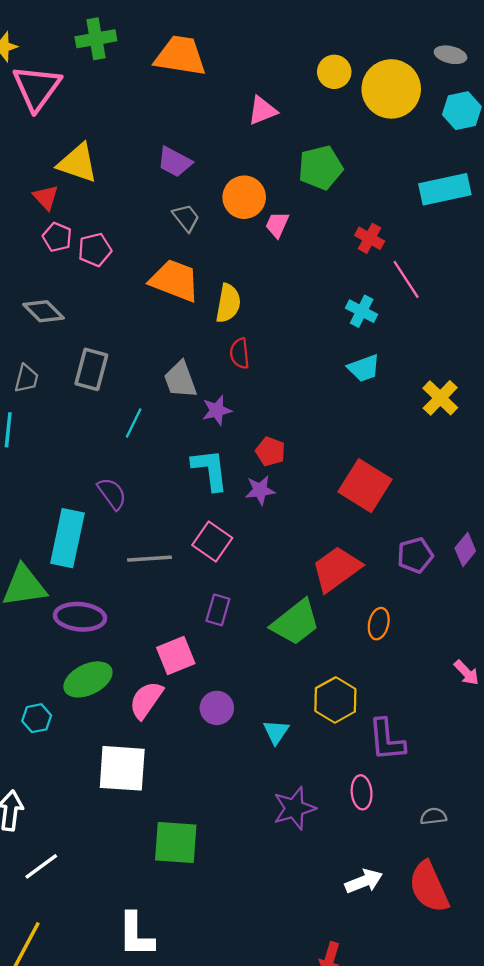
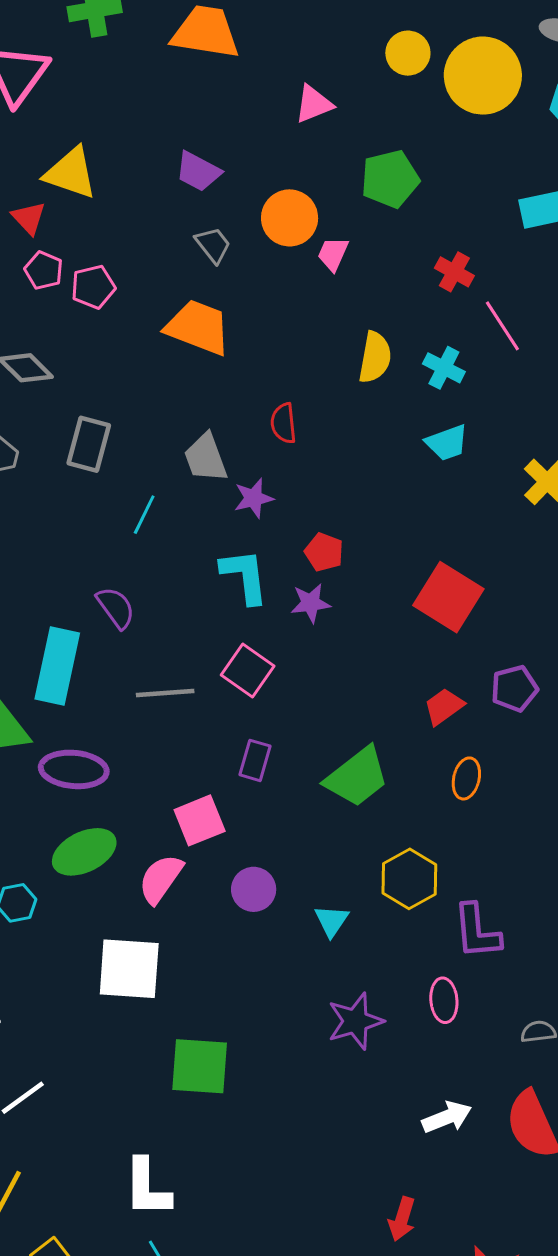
yellow semicircle: (228, 303) -> (375, 357), moved
red trapezoid: (336, 569) -> (444, 707), moved, size x0.6

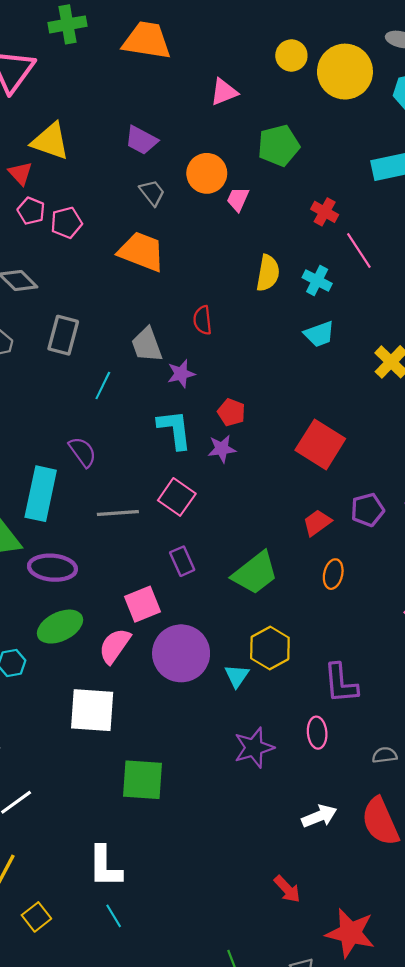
purple rectangle: (255, 760) -> (182, 561), turned -40
yellow hexagon: (409, 879) -> (270, 648), moved
purple circle: (254, 889) -> (181, 653), size x1.8
red arrow: (402, 1219) -> (287, 889), turned -60

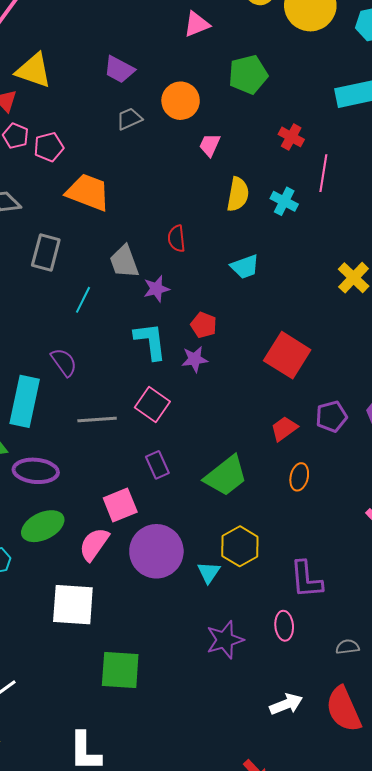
gray trapezoid: (152, 193) -> (129, 119), turned -76
pink trapezoid: (238, 199) -> (210, 145), moved
pink line: (359, 251) -> (323, 173), turned 42
orange trapezoid: (141, 252) -> (88, 192), moved
cyan trapezoid: (319, 334) -> (245, 267), moved

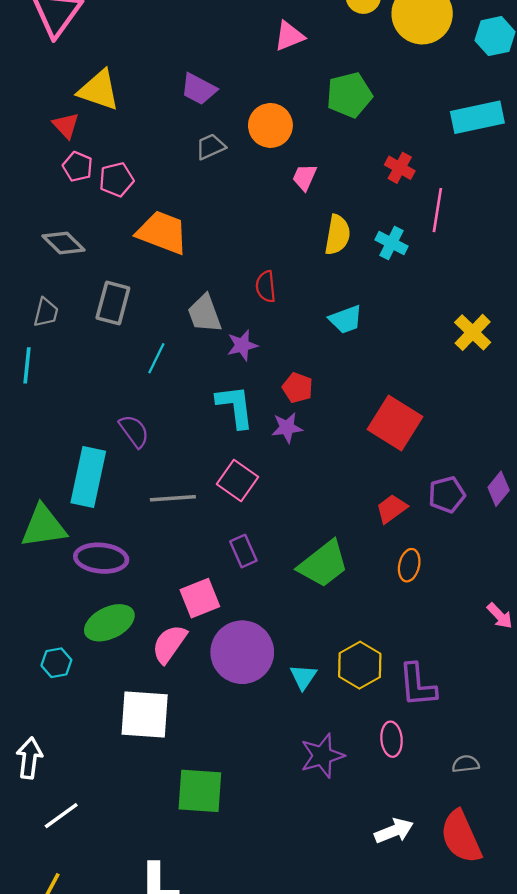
yellow hexagon: (240, 546) -> (360, 665), moved

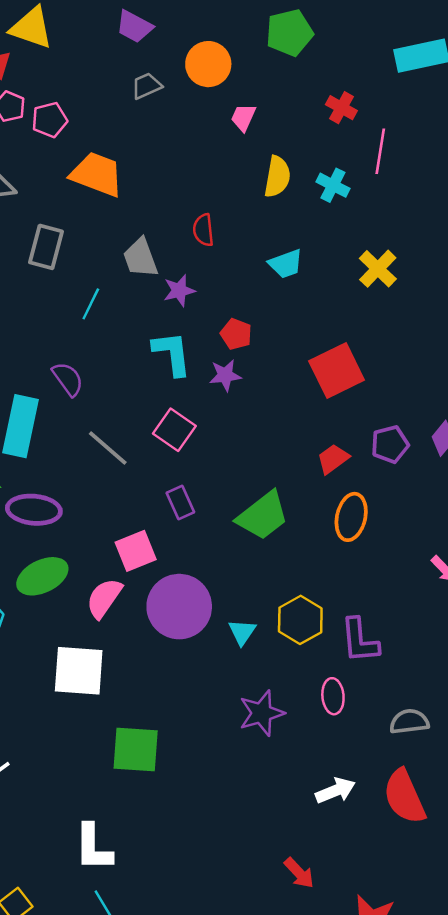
yellow cross: (473, 332) -> (378, 269), moved
red square: (395, 423) -> (337, 370), turned 32
gray line: (173, 498) -> (108, 448), turned 45
orange ellipse: (409, 565) -> (351, 517), size x1.4
gray semicircle: (466, 764) -> (409, 722), size x1.4

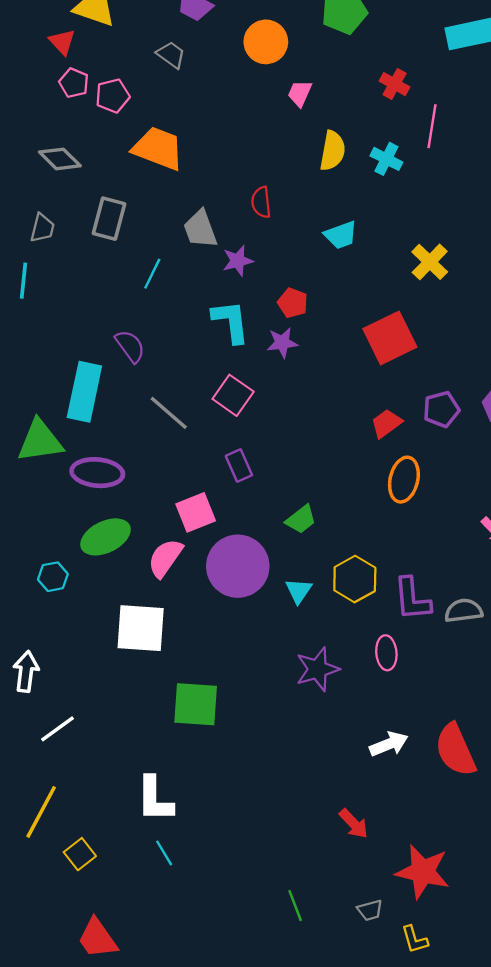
gray trapezoid: (147, 86) -> (171, 55), moved, turned 60
yellow cross: (378, 269) -> (430, 262), moved
green trapezoid: (263, 516) -> (301, 519), moved, size x0.6
gray semicircle: (409, 722) -> (464, 611), moved

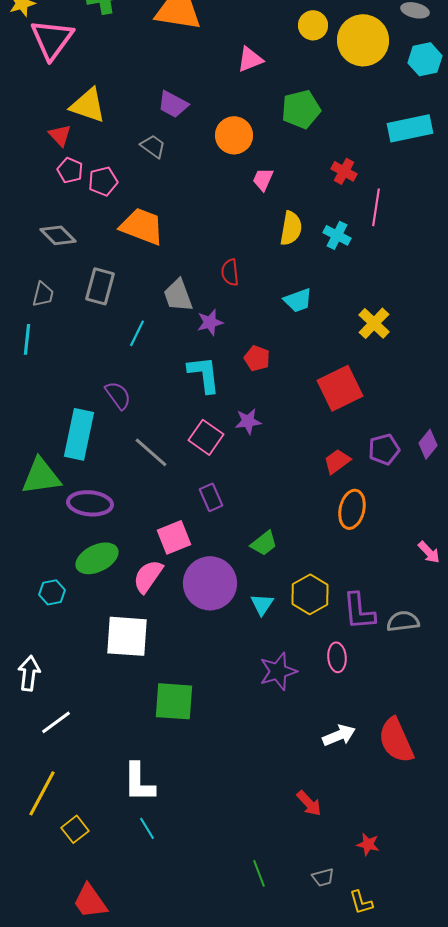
purple star: (282, 343) -> (248, 421), moved
red star: (423, 872) -> (368, 844), size x0.5

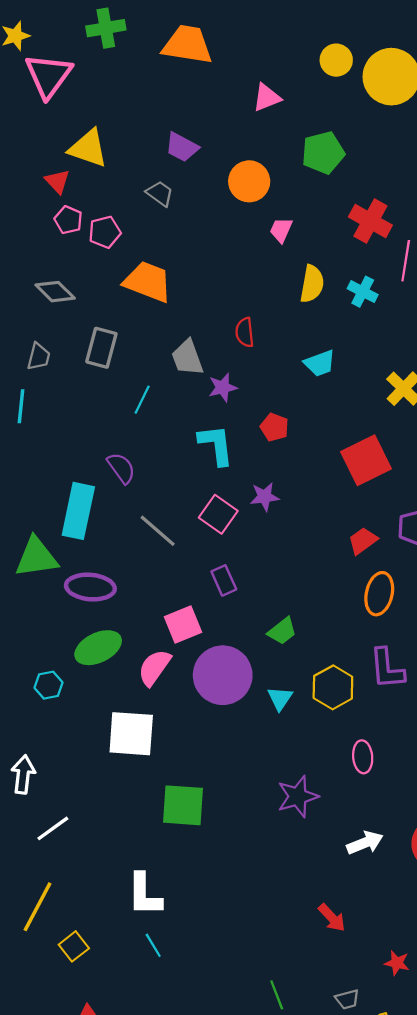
red cross: (344, 171) -> (370, 221), size x1.5
purple L-shape: (359, 611) -> (387, 669), moved
purple star: (278, 671) -> (298, 796), moved

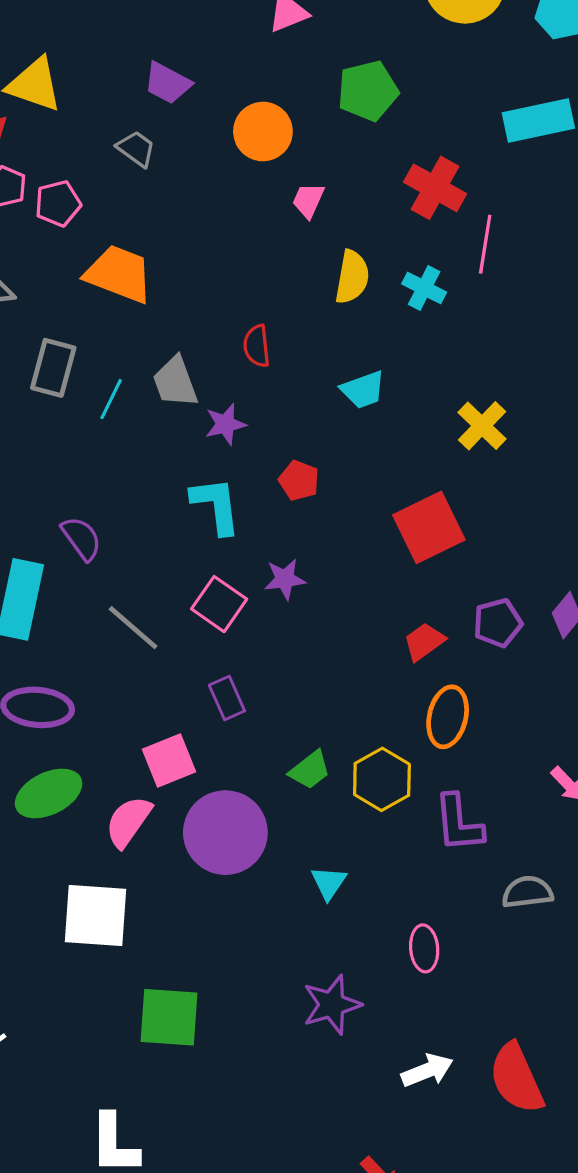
cyan line: (142, 400) -> (111, 399), moved
yellow hexagon: (333, 687) -> (382, 779), moved
cyan triangle: (280, 698) -> (329, 883), moved

